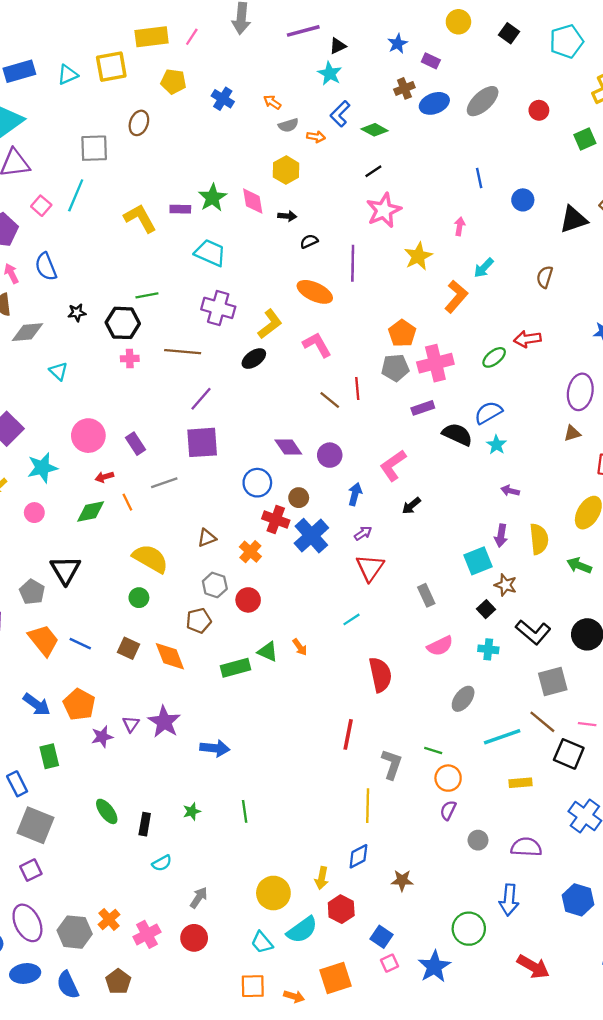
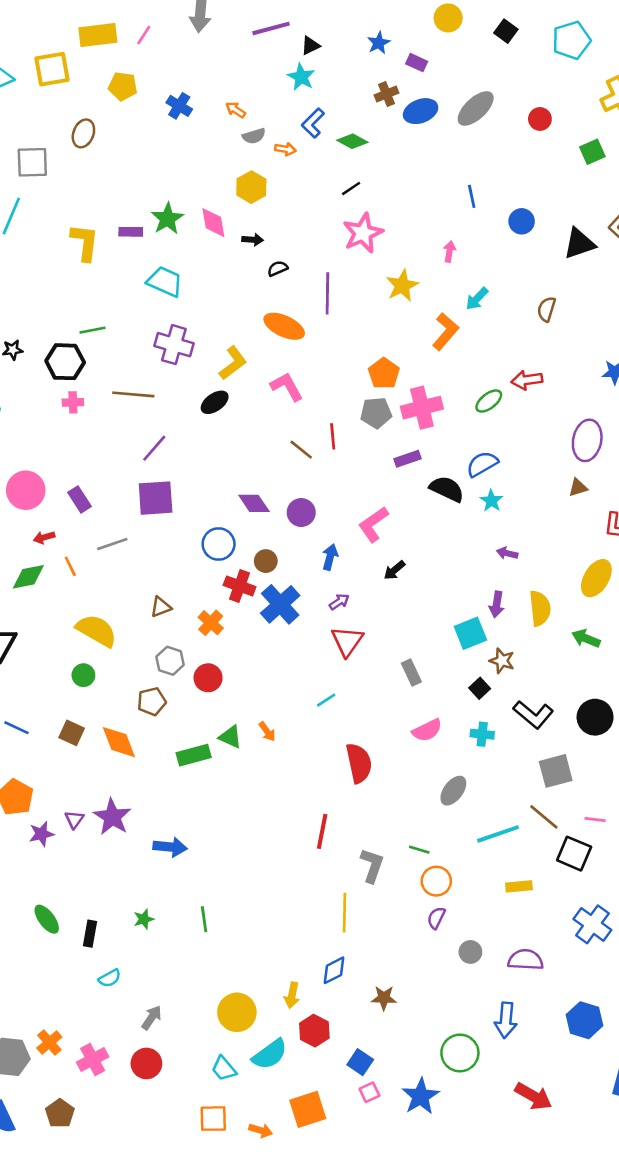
yellow L-shape: (140, 218) -> (85, 242), turned 36

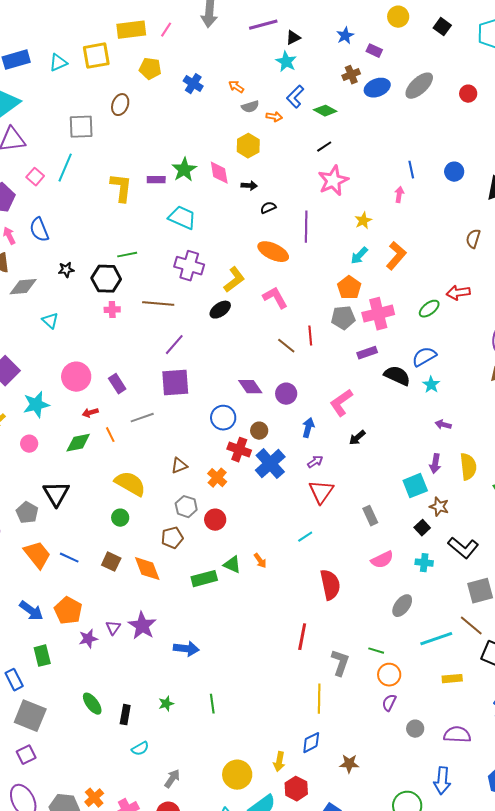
blue line: (472, 196) -> (411, 170), moved
yellow star: (402, 286) -> (363, 221), size x0.7
cyan arrow: (477, 299) -> (359, 256), moved

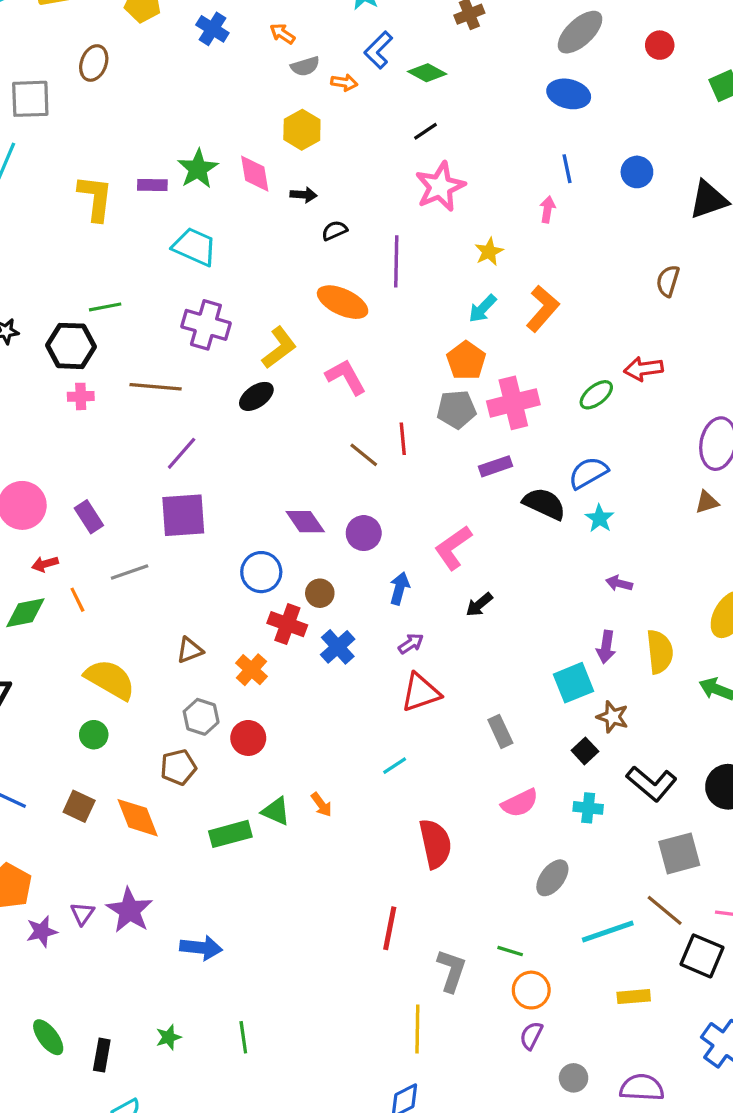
blue ellipse: (377, 88) -> (569, 94), moved, turned 35
blue cross: (270, 464) -> (338, 647), size x0.7
red triangle: (321, 492) -> (421, 692), turned 36

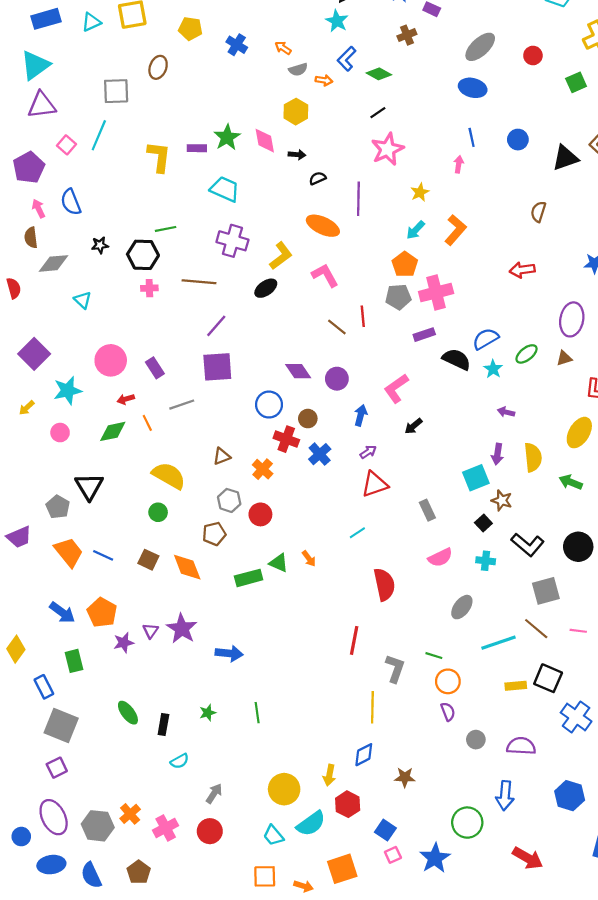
green ellipse: (596, 395) -> (527, 354), moved
black square: (702, 956) -> (548, 678), moved
purple semicircle: (531, 1036) -> (448, 712), turned 132

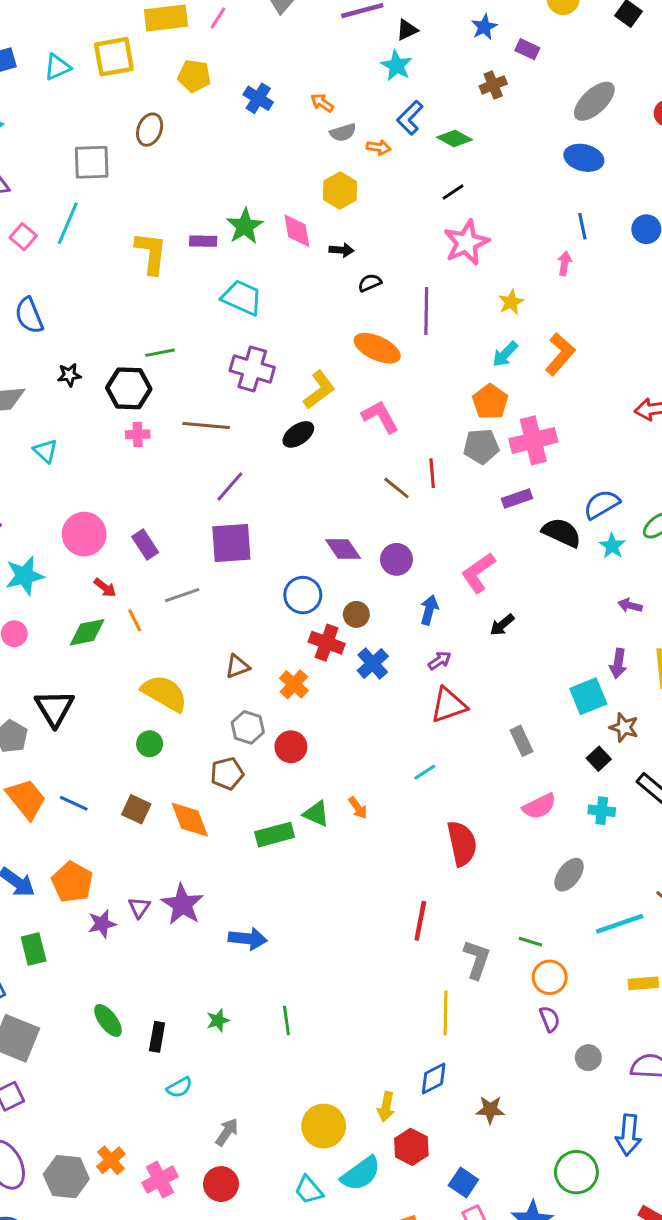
red arrow: (126, 399) -> (105, 588), turned -126

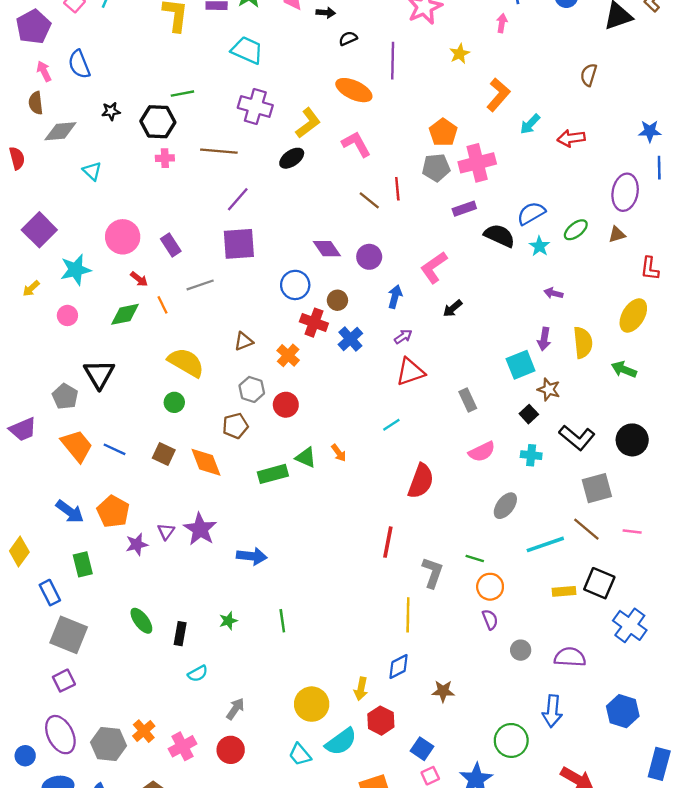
cyan arrow: (505, 354) -> (530, 124), moved
red semicircle: (462, 843) -> (421, 481), turned 32

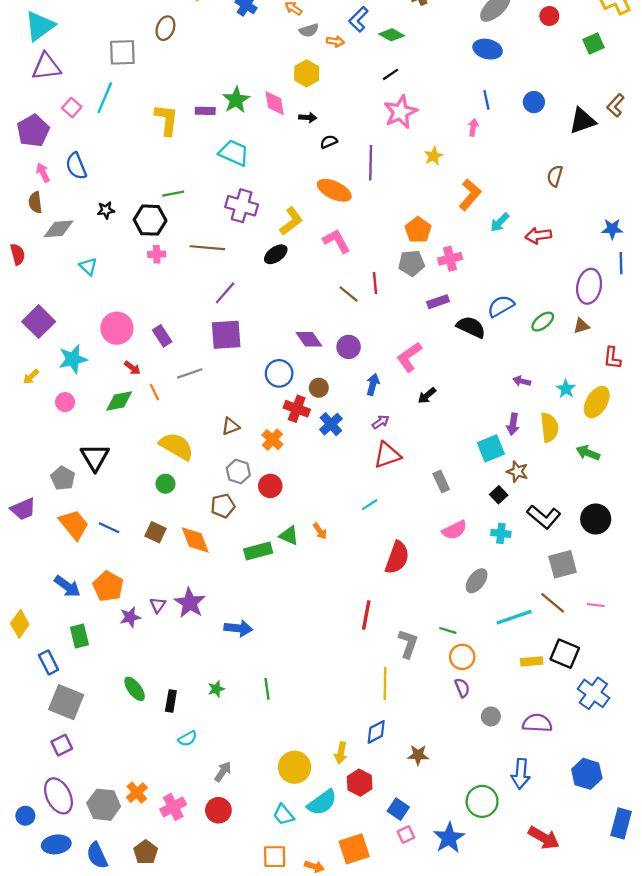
pink cross: (477, 163) -> (450, 259), size x0.7
cyan star: (539, 246) -> (566, 389), moved

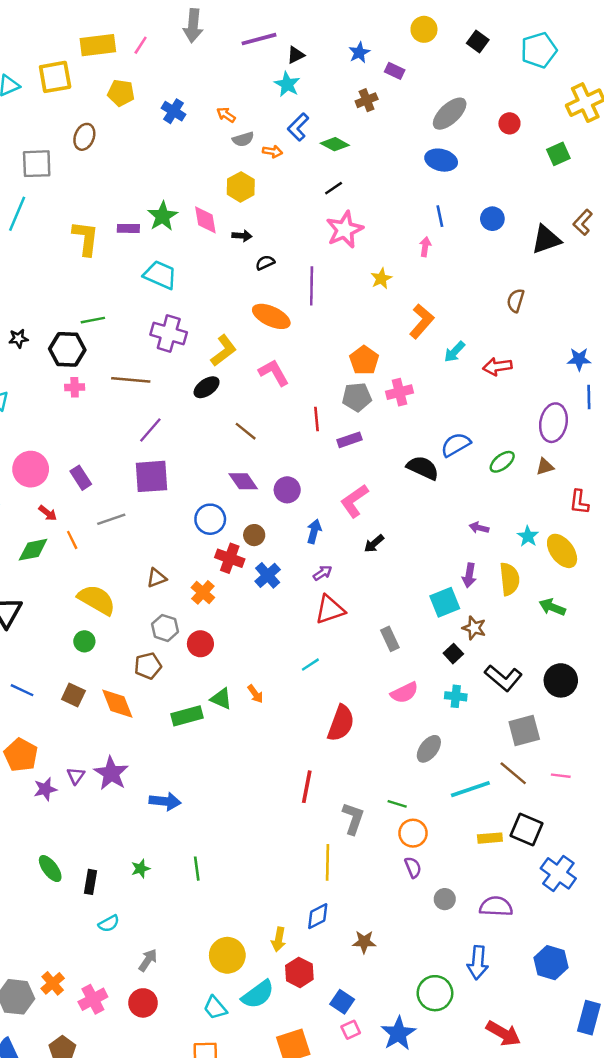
brown line: (349, 294) -> (246, 431), moved
purple rectangle: (438, 302) -> (349, 440), moved
yellow ellipse: (597, 402) -> (562, 551), turned -68

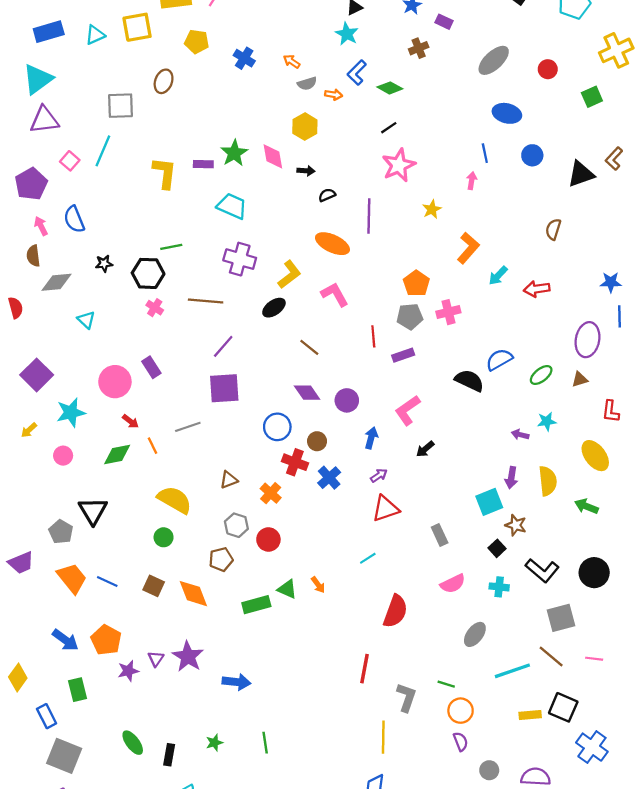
blue ellipse: (441, 160) -> (507, 113), moved
pink cross: (75, 387) -> (155, 308), turned 35
purple rectangle: (81, 478) -> (151, 367), moved
cyan star: (528, 536) -> (547, 421), moved, turned 30

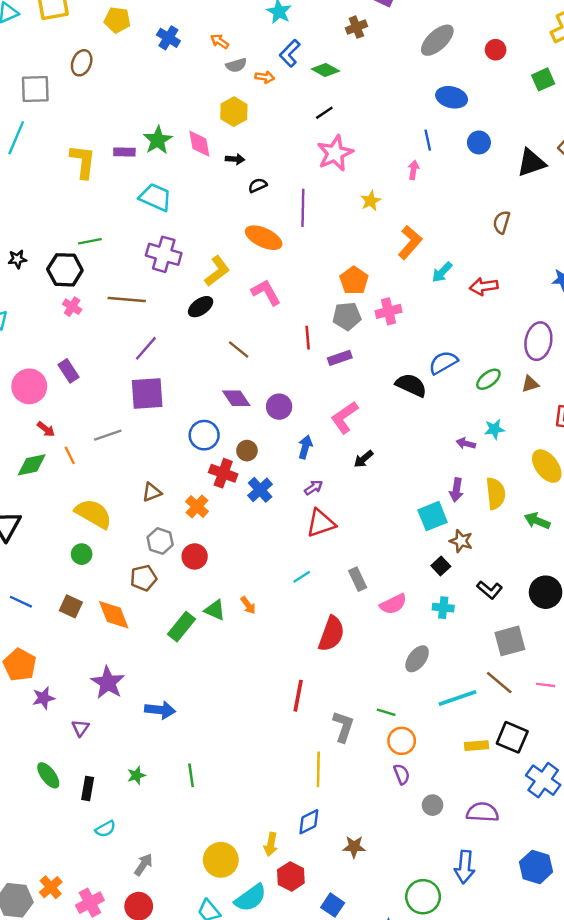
gray rectangle: (440, 535) -> (358, 579), moved
black L-shape: (542, 570) -> (490, 590), size x0.7
green rectangle: (256, 605) -> (182, 627), turned -36
purple triangle: (156, 659) -> (80, 728), moved

